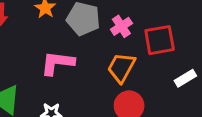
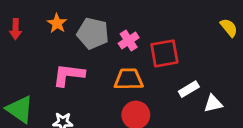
orange trapezoid: (121, 68) -> (129, 79), turned 60

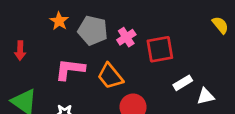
red arrow: (16, 29) -> (20, 51), moved
orange trapezoid: (129, 79) -> (110, 76), moved, turned -128

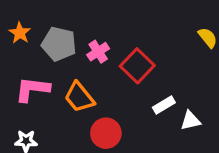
red square: (160, 49) -> (137, 66), turned -36

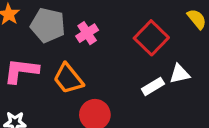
red square: (137, 66) -> (151, 38), moved
white triangle: (191, 121) -> (180, 74), moved

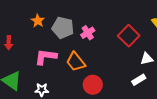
white rectangle: (153, 86) -> (139, 80), moved

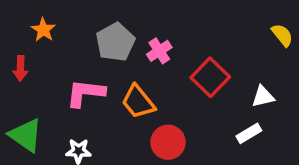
orange star: (38, 21) -> (43, 30), moved
gray pentagon: (63, 28) -> (115, 42), turned 30
red square: (129, 36) -> (210, 77), moved

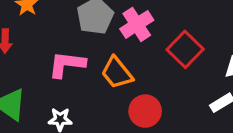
pink cross: (159, 51) -> (137, 24), size x1.4

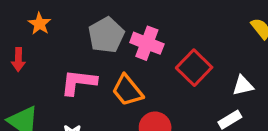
pink cross: (137, 24) -> (147, 43), turned -36

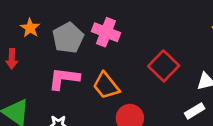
gray pentagon: (106, 35) -> (68, 38), moved
pink cross: (147, 43) -> (106, 32), moved

